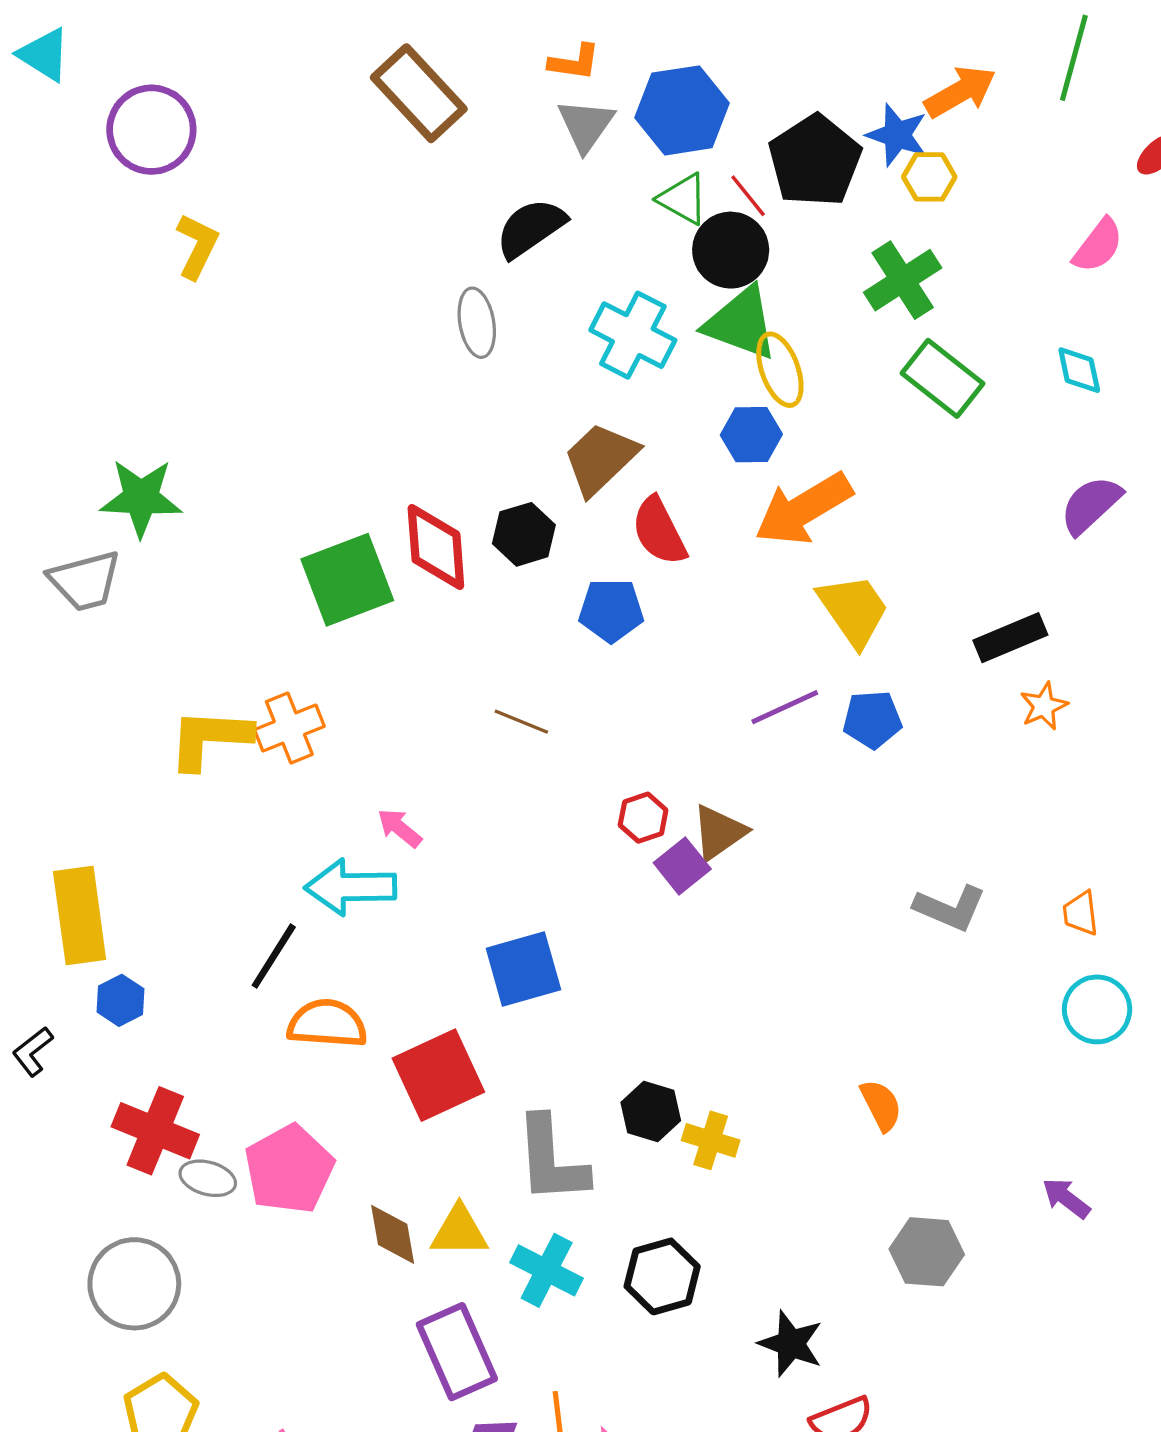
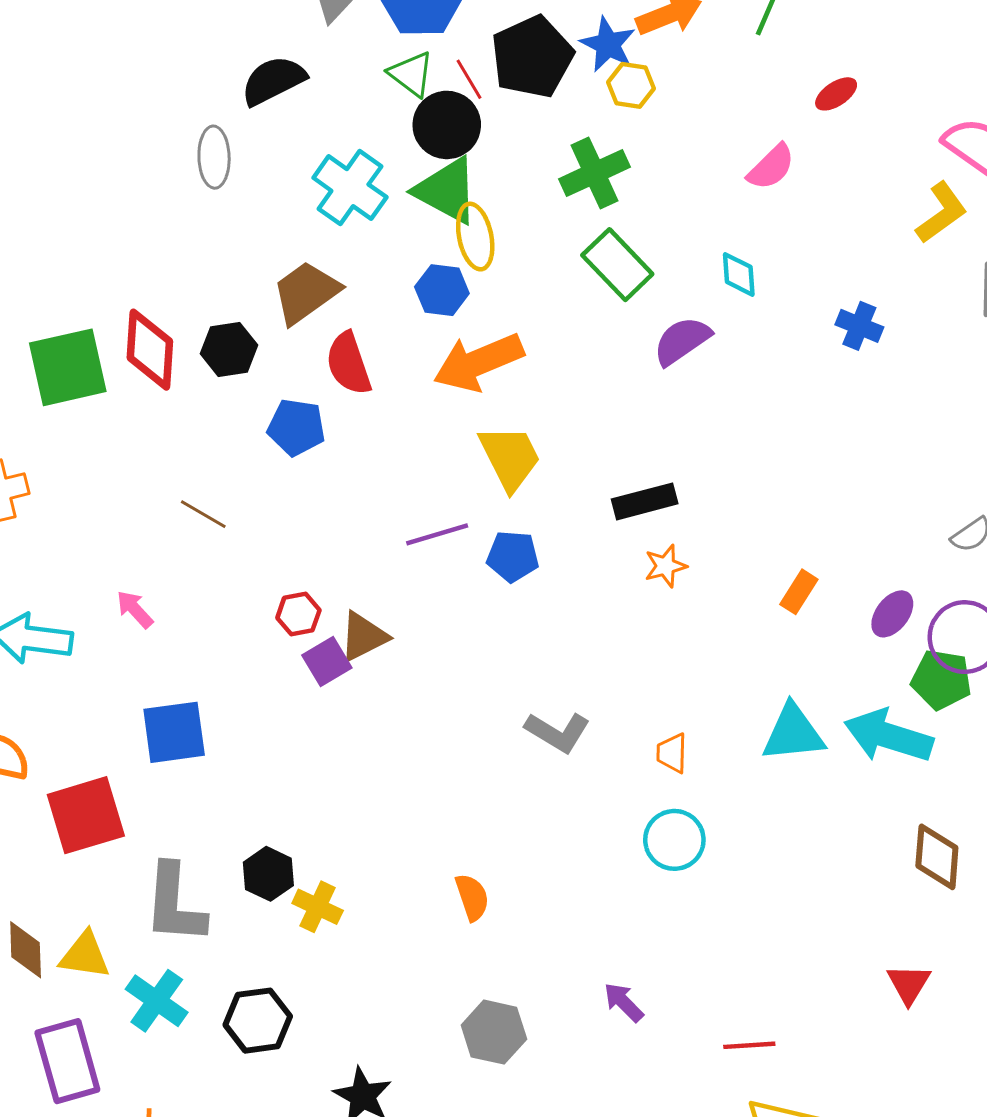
purple semicircle: (1091, 505) -> (682, 341), moved
pink arrow: (400, 828) -> (135, 609), moved

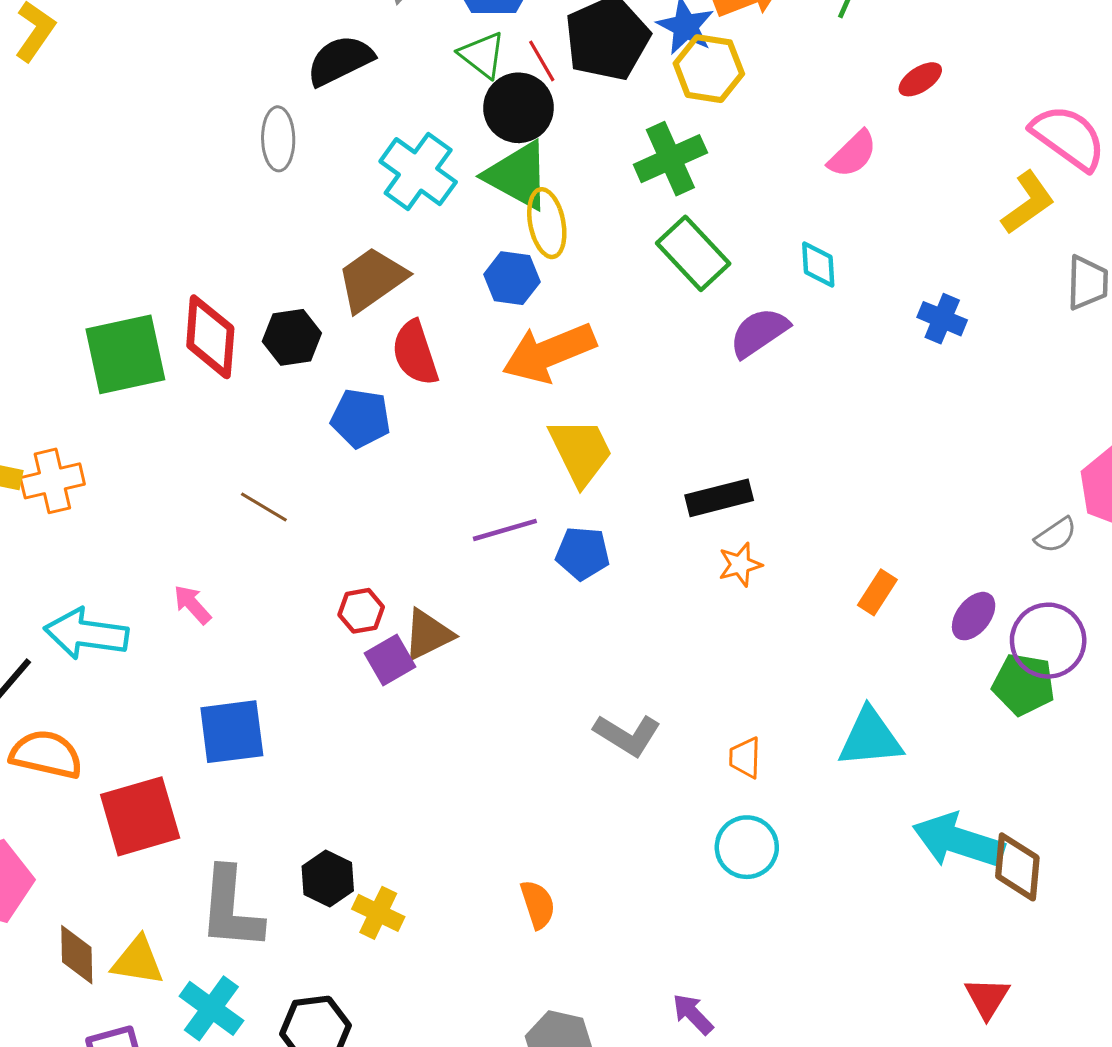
yellow hexagon: (631, 85) -> (709, 69), size x1.4
cyan arrow: (888, 736) -> (958, 841), moved

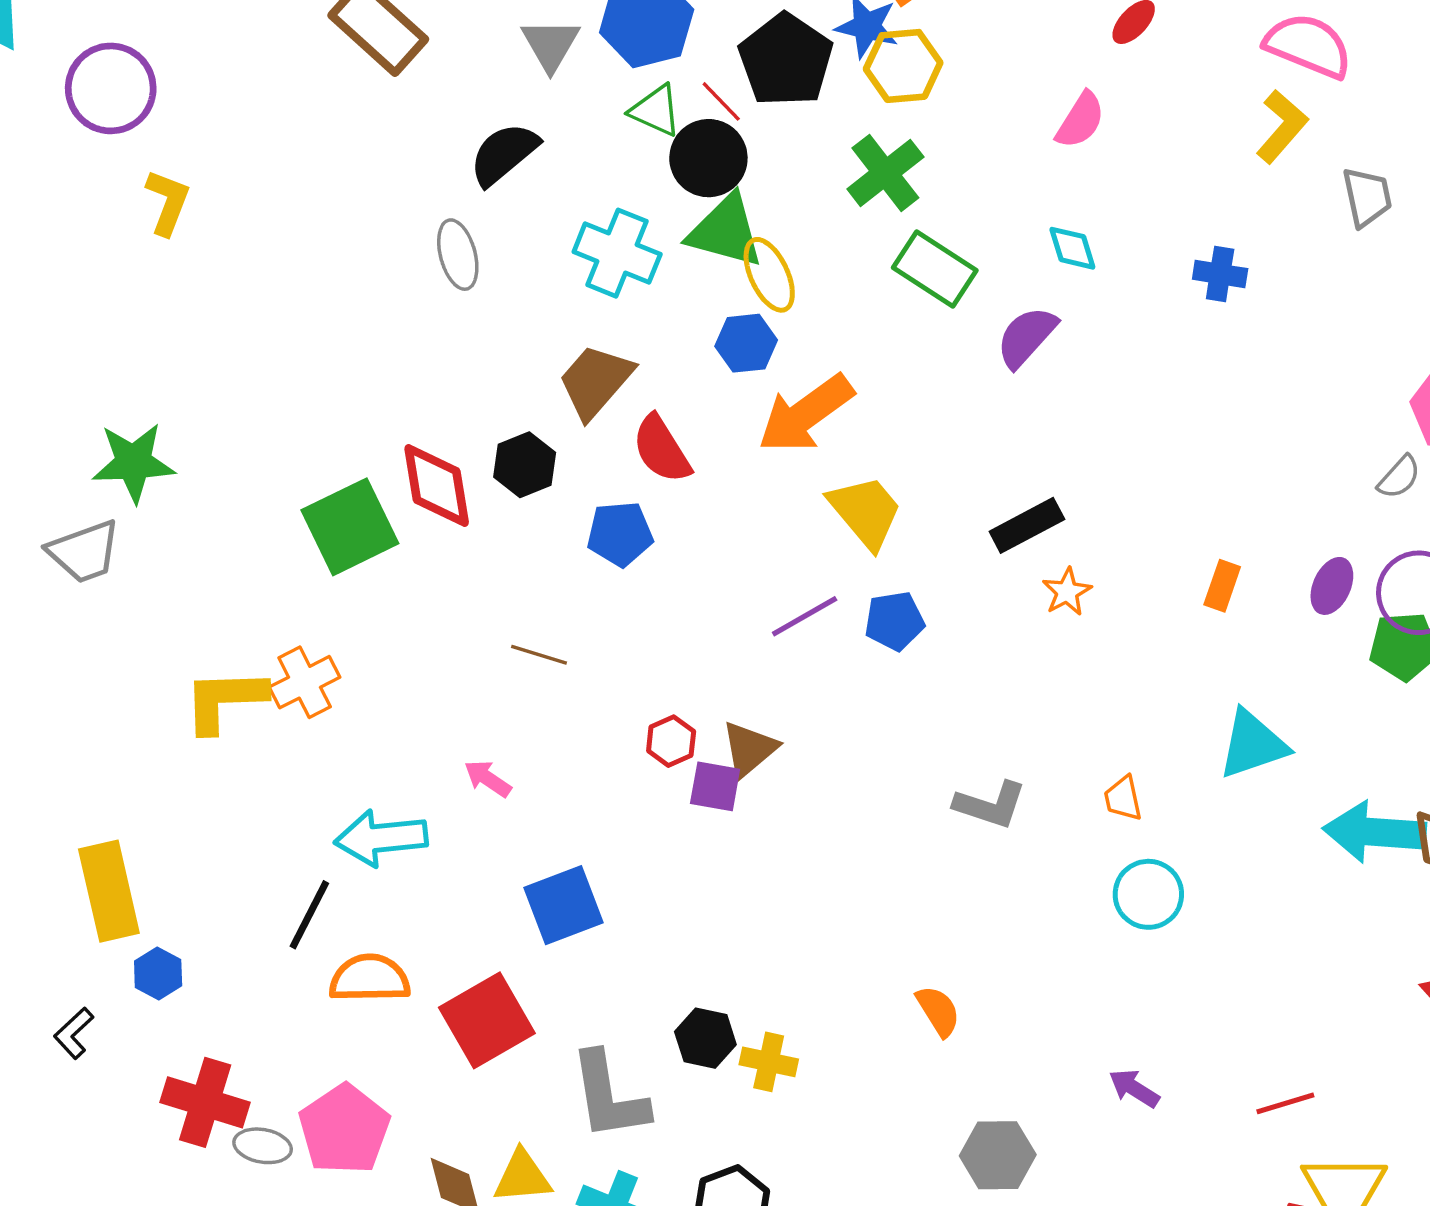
purple square: (390, 660) -> (715, 786), turned -36

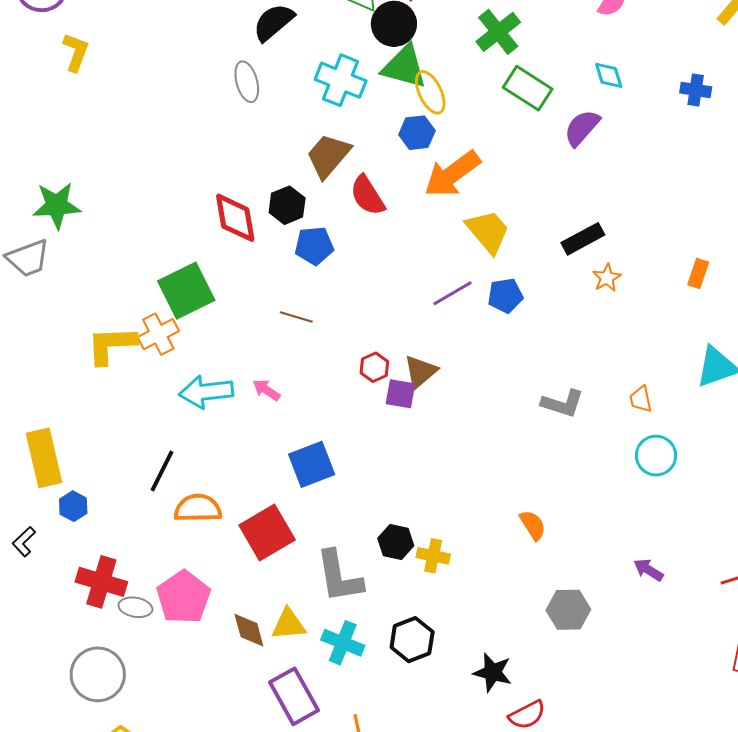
green square: (350, 527) -> (186, 291), moved
blue pentagon: (620, 534) -> (314, 246), moved
cyan arrow: (381, 838) -> (206, 392), moved

